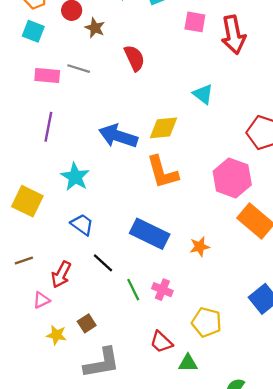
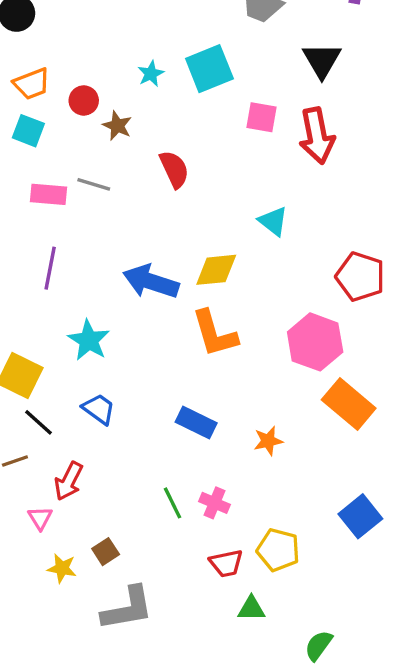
blue rectangle: (150, 234) -> (196, 422), size x0.7
black line: (103, 263) -> (38, 422), moved
pink triangle: (41, 300) -> (40, 518), turned -36
red trapezoid: (161, 342) -> (226, 563), moved, turned -55

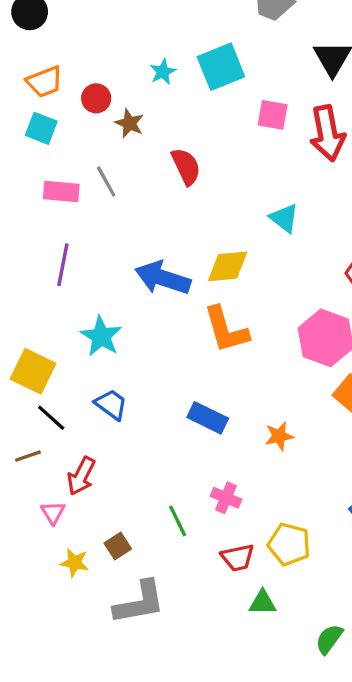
gray line: (94, 184) -> (106, 182), turned 44
green line: (173, 503) -> (178, 521), moved

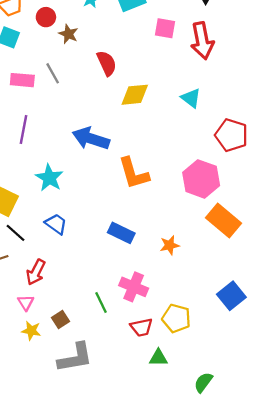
cyan triangle: (284, 218) -> (191, 98), moved
yellow diamond: (228, 266) -> (135, 95), moved
pink cross: (226, 498) -> (134, 287), size x1.4
pink triangle: (53, 513) -> (26, 303), moved

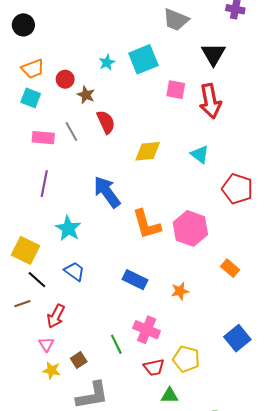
red semicircle: (107, 63) -> (106, 122), moved
blue arrow: (91, 138) -> (107, 192), turned 36
pink hexagon: (201, 179) -> (190, 228), moved
orange rectangle: (224, 221) -> (230, 268), size x0.6

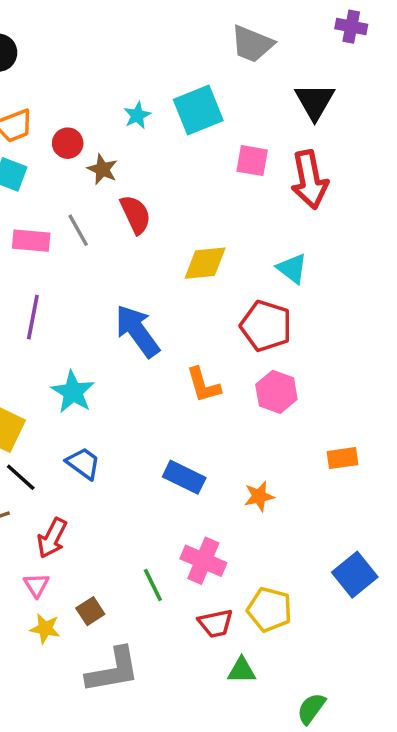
red pentagon: (237, 189) -> (266, 326), moved
orange L-shape: (147, 224) -> (203, 385), size x0.7
pink hexagon: (190, 228) -> (276, 392), size x0.7
orange rectangle: (230, 268) -> (343, 458), turned -48

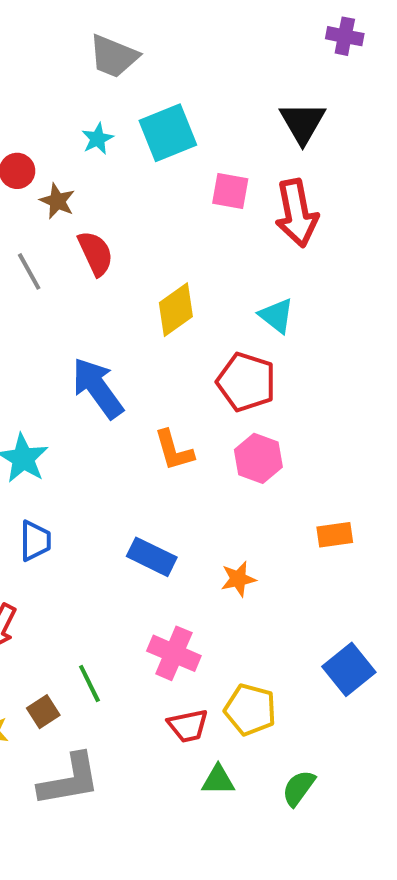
gray trapezoid: (252, 44) -> (114, 56), moved
yellow diamond: (205, 263) -> (176, 310), turned -30
blue trapezoid: (83, 463) -> (35, 541), turned 54
green line: (153, 585) -> (89, 684), moved
green semicircle: (311, 709) -> (299, 788), moved

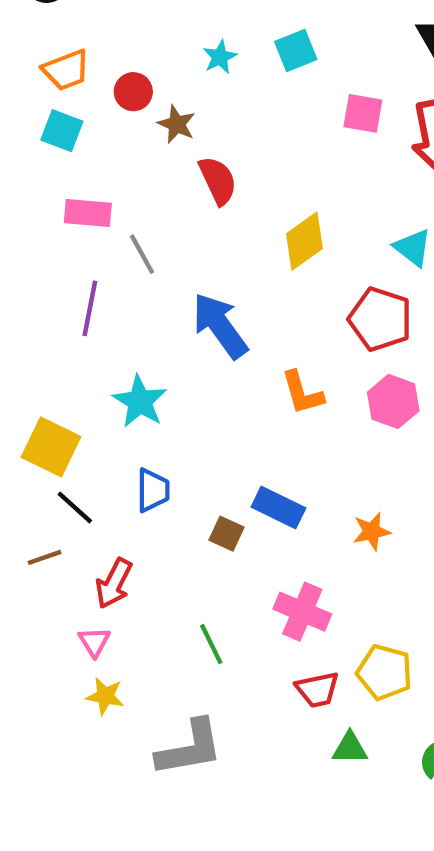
cyan square: (168, 133) -> (296, 51), size x0.7
gray line: (29, 271) -> (142, 254), moved
brown square: (43, 712) -> (226, 534), moved, turned -32

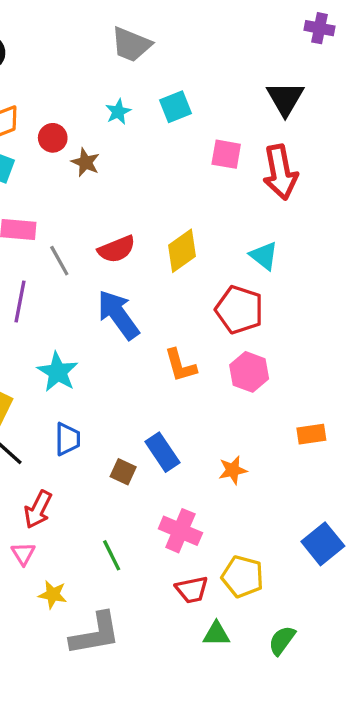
red semicircle: (218, 181) -> (117, 249), moved, turned 93
blue rectangle: (278, 508) -> (162, 452), turned 30
yellow star: (105, 696) -> (53, 595), moved

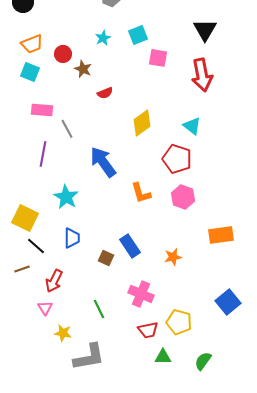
pink square: (226, 154) -> (158, 58), moved
red semicircle: (117, 249) -> (105, 93), moved, size x0.7
orange rectangle: (311, 434) -> (221, 235), size x1.4

